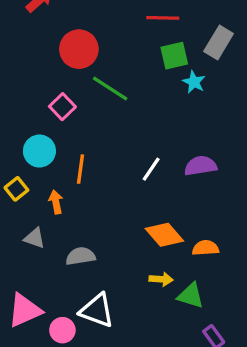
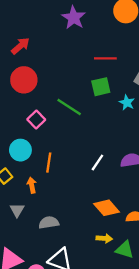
red circle: (79, 49) -> (24, 80), moved
green square: (174, 56) -> (101, 87), moved
gray triangle: (35, 238) -> (17, 210), turned 42

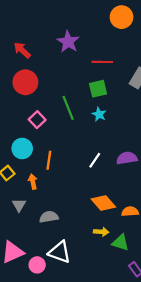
purple star: (74, 18) -> (68, 42), moved
red arrow: (20, 46) -> (22, 50), turned -96
cyan star: (127, 103) -> (99, 114), moved
green line: (69, 107) -> (68, 108), turned 35

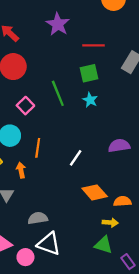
white line: (95, 160) -> (76, 158), moved
gray semicircle: (49, 217) -> (38, 218), moved
yellow arrow: (101, 232) -> (110, 223), moved
green triangle: (120, 242) -> (103, 245), moved

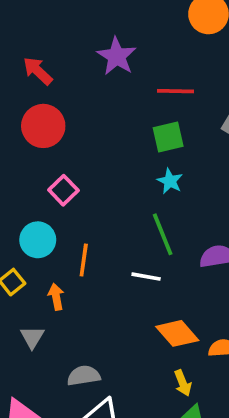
green line: (58, 93) -> (163, 234), moved
white line: (76, 158) -> (146, 277), turned 66
yellow arrow: (110, 223) -> (183, 383), moved, turned 64

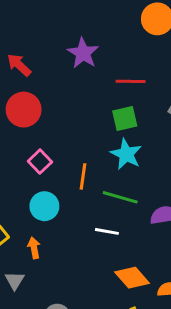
cyan star: (170, 181) -> (126, 154), size x1.5
green line: (163, 234) -> (120, 197), turned -52
cyan circle: (38, 240) -> (44, 206), moved
orange line: (84, 260) -> (83, 176), moved

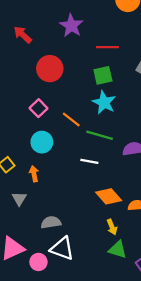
red circle: (24, 110) -> (50, 69), moved
orange line: (83, 176) -> (71, 119), turned -60

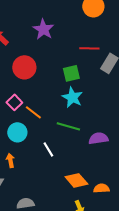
red line: (107, 47) -> (89, 48), moved
orange line: (71, 119) -> (33, 112), moved
white line: (89, 161) -> (48, 149), moved, turned 49

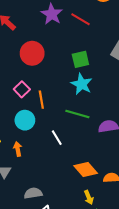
red line: (89, 48) -> (80, 19), moved, turned 30
orange line: (33, 112) -> (41, 100), turned 42

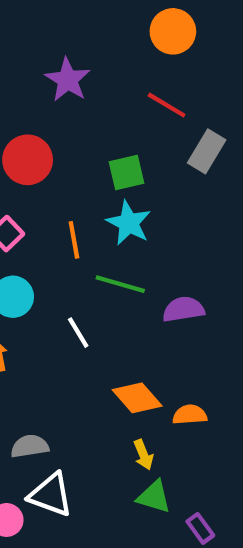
red line: (80, 19) -> (167, 105), moved
orange line: (41, 100) -> (74, 240), moved

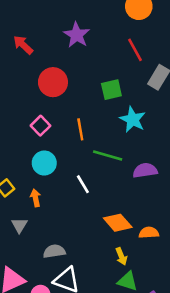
red line: (167, 105) -> (135, 50), turned 30
cyan star: (129, 223) -> (133, 119), moved

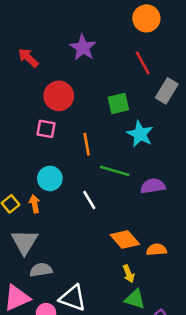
pink square: (41, 126) -> (46, 129), moved, turned -36
orange arrow: (36, 198) -> (35, 204), moved
gray triangle: (19, 225) -> (24, 242), size x1.6
gray semicircle: (54, 251) -> (41, 270), moved

